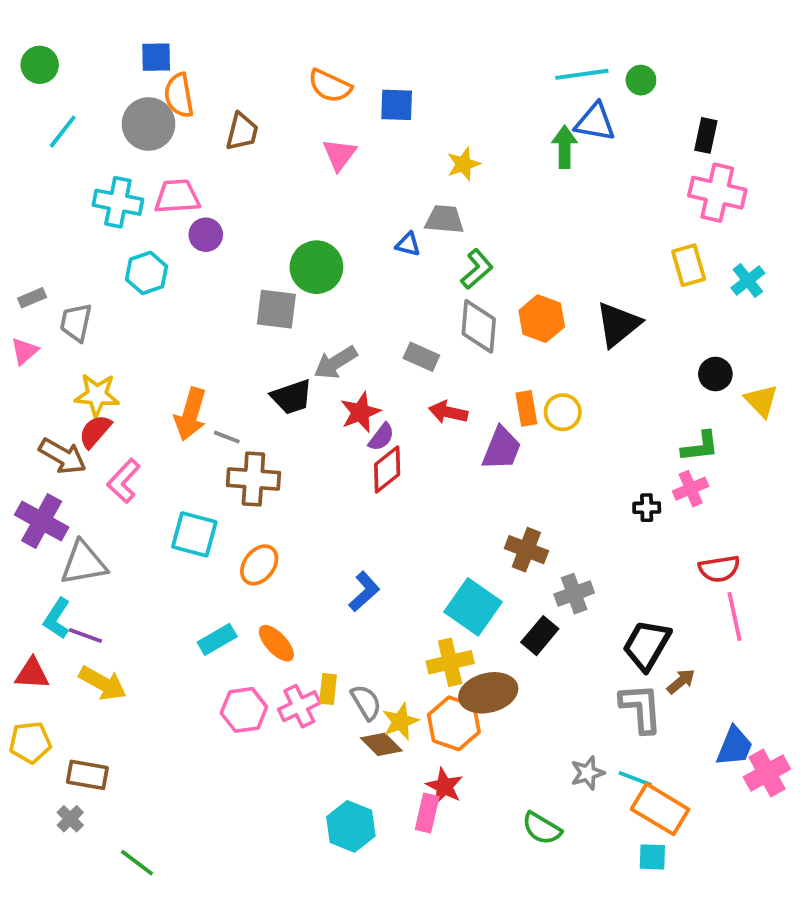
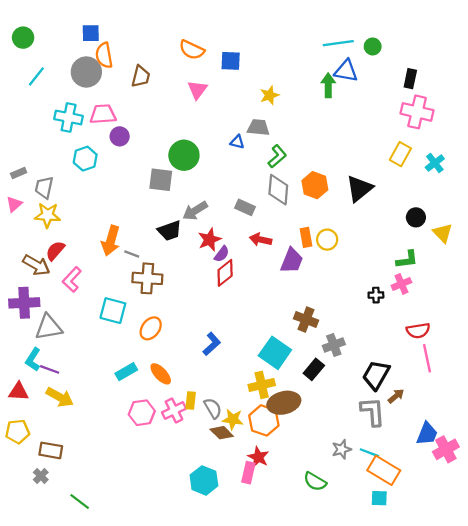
yellow rectangle: (689, 265) -> (400, 154), turned 45
yellow star: (97, 395) -> (47, 215), moved
purple cross: (42, 521) -> (24, 303), turned -32
yellow star: (400, 721) -> (233, 419), turned 30

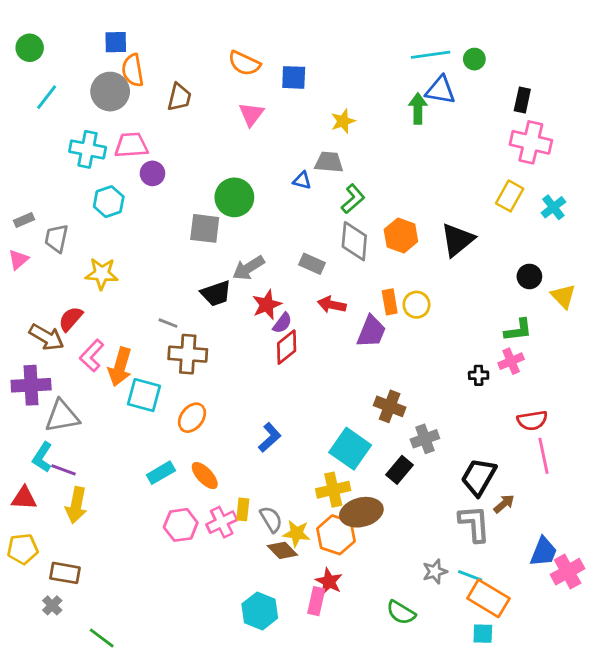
yellow star: (47, 215) -> (102, 274), moved
orange arrow: (111, 241) -> (120, 367), moved
yellow arrow: (60, 397) -> (76, 505), turned 72

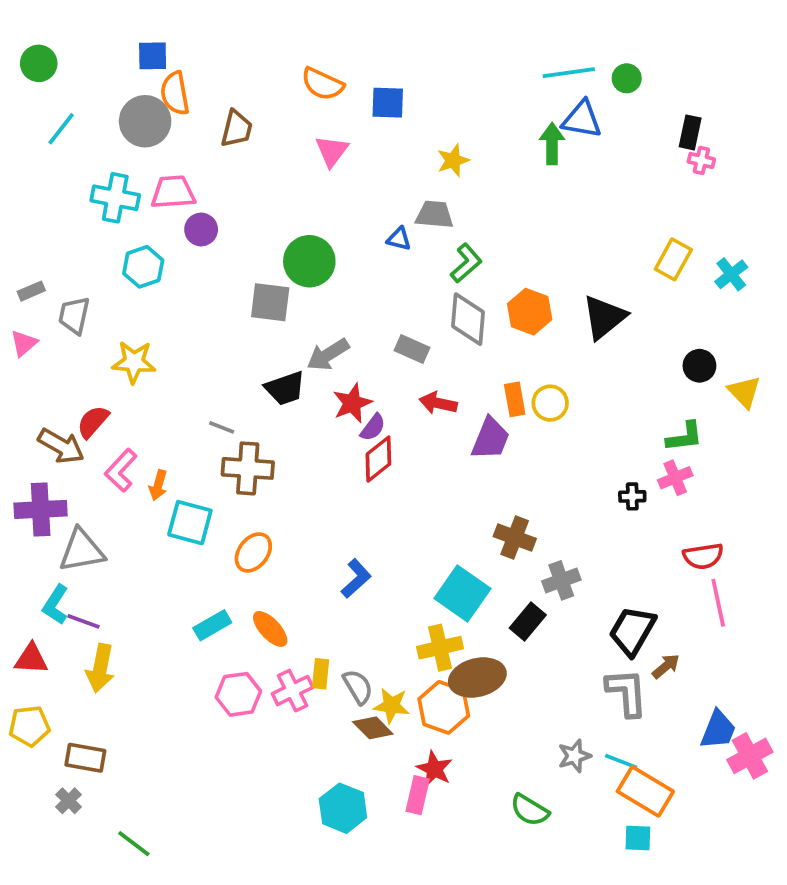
pink cross: (531, 142) -> (701, 160), moved, size x0.5
orange arrow: (120, 367) -> (158, 485), size x0.6

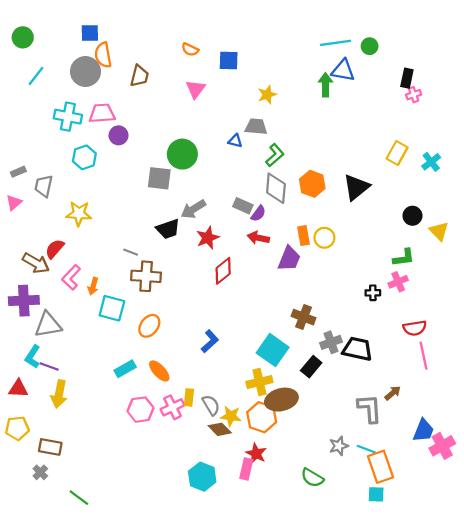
orange semicircle: (322, 84) -> (190, 49), size x0.7
pink cross: (701, 160) -> (414, 95), turned -32
purple semicircle: (373, 427) -> (258, 214), moved
black trapezoid: (632, 631) -> (357, 349), moved, turned 72
orange rectangle: (645, 791) -> (381, 467), turned 40

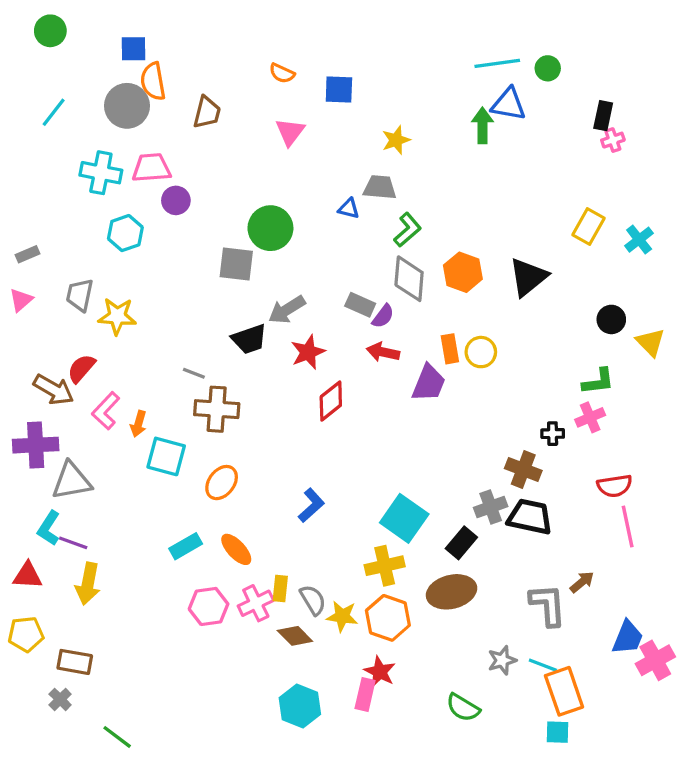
green circle: (23, 37) -> (50, 31), moved
gray trapezoid: (44, 186) -> (80, 295), moved
brown cross: (303, 317) -> (523, 469), moved
brown ellipse: (281, 400) -> (452, 592), moved
brown diamond: (220, 429) -> (295, 636), moved

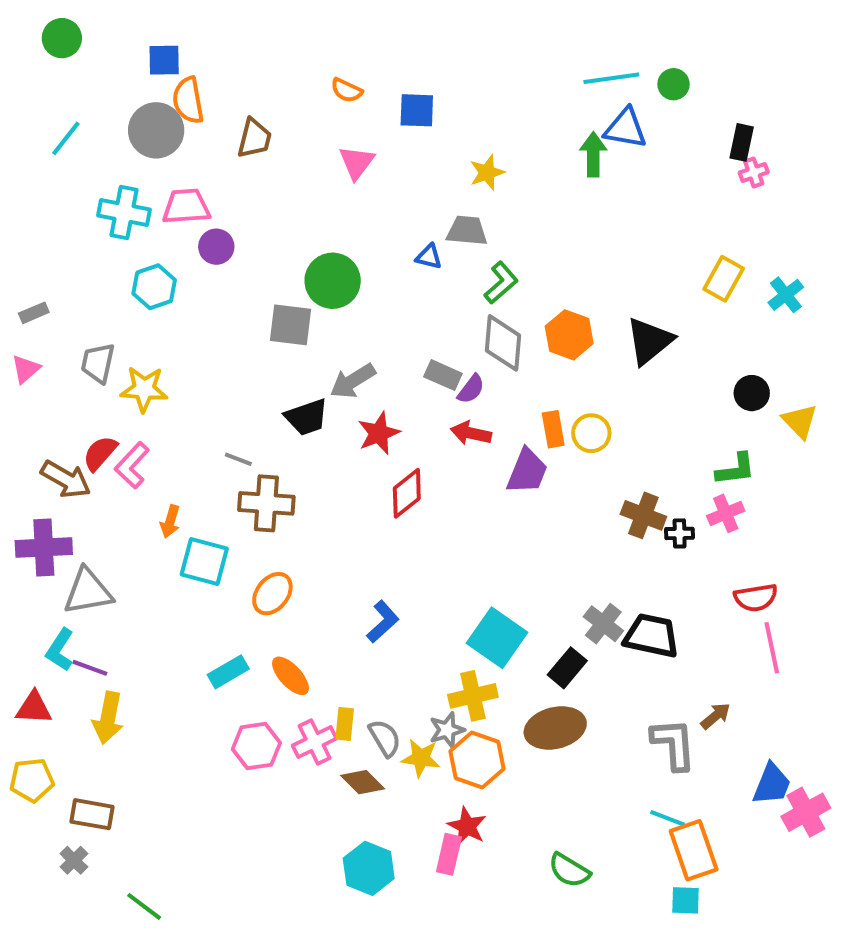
pink L-shape: (106, 411) -> (132, 465), moved
brown cross: (523, 469) -> (643, 515), moved
gray cross: (491, 507) -> (603, 624), turned -32
gray star: (502, 660) -> (447, 730), moved

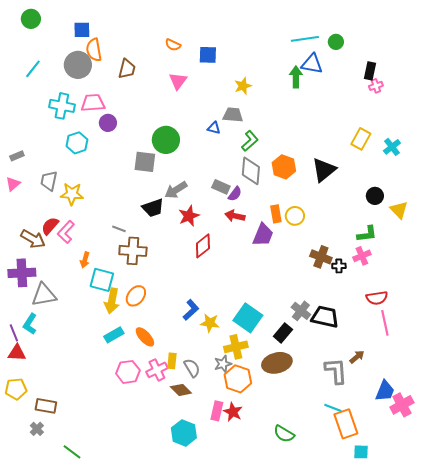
purple line: (90, 668) -> (14, 333), moved, turned 48
yellow arrow: (108, 718) -> (112, 301), moved
yellow star: (421, 758) -> (210, 323), moved
pink rectangle: (449, 854) -> (217, 411), moved
cyan square: (686, 900) -> (361, 452), moved

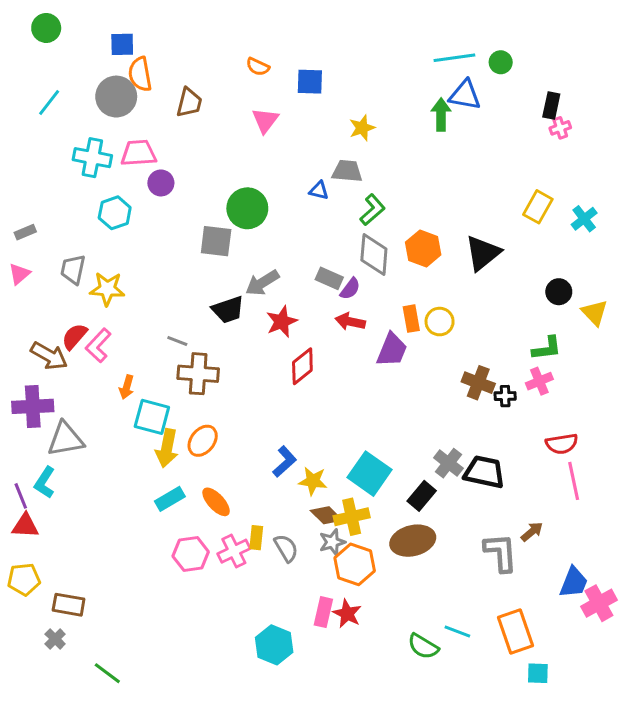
brown diamond: (181, 390) -> (326, 515), moved
cyan line: (333, 408) -> (457, 631), moved

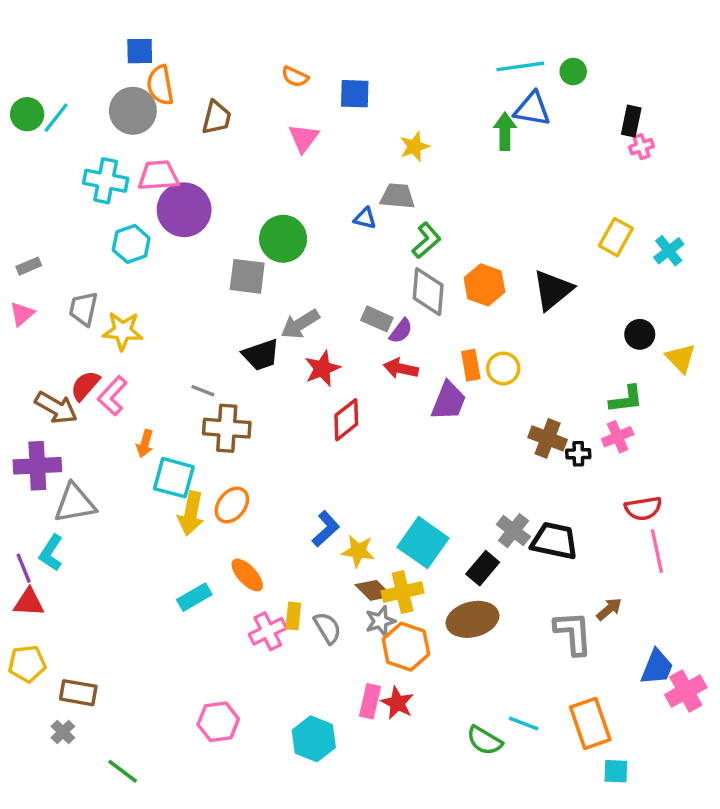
green circle: (46, 28) -> (27, 114), moved
purple circle: (161, 183) -> (184, 210), size x1.8
cyan rectangle: (170, 499) -> (194, 597), moved
pink hexagon: (191, 554) -> (218, 722), moved

